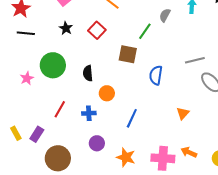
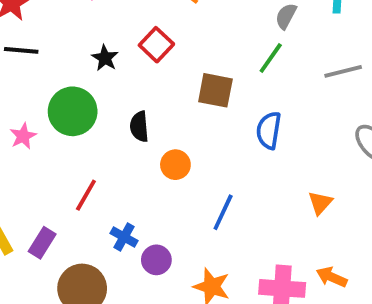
black star: (66, 28) -> (105, 58), moved
green line: (145, 31) -> (271, 58), moved
gray line: (195, 60) -> (343, 71), moved
blue cross: (89, 113) -> (124, 237), moved, turned 32

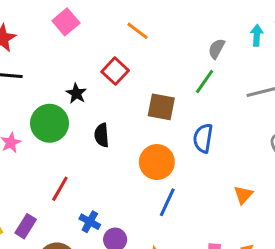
black star: (105, 58) -> (76, 93), moved
orange circle: (175, 165) -> (157, 162), moved, size x1.5

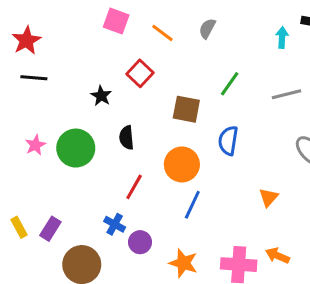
pink square: (66, 22) -> (116, 21), moved, turned -30
gray semicircle: (216, 49) -> (207, 29), moved
green circle: (50, 123) -> (76, 148), moved
red line: (60, 189) -> (134, 187), moved

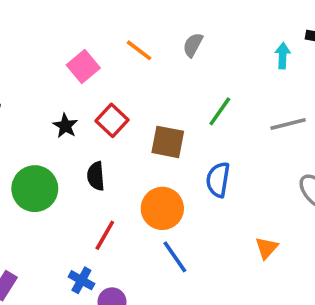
pink square: (116, 21) -> (83, 66), moved, turned 30
red square: (140, 73) -> (112, 120), moved
blue line: (192, 205) -> (175, 257), turned -60

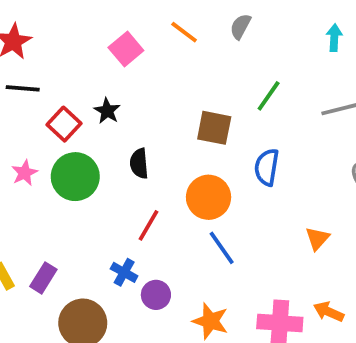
red square: (112, 120) -> (64, 124), moved

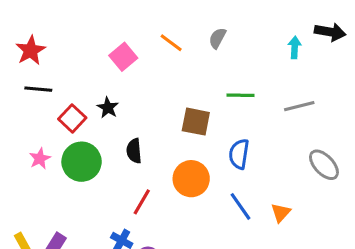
green line: (269, 96) -> (241, 95), turned 56
blue line: (222, 248) -> (241, 206), moved

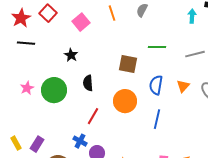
orange line: (171, 43) -> (112, 13), turned 35
red square: (72, 118) -> (48, 13), moved
blue line: (241, 206) -> (157, 119), turned 48
orange triangle: (281, 213) -> (183, 86), moved

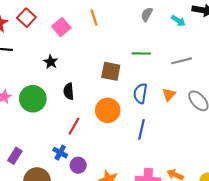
gray semicircle: (142, 10) -> (147, 14), moved
cyan arrow: (192, 16) -> (178, 21), turned 120

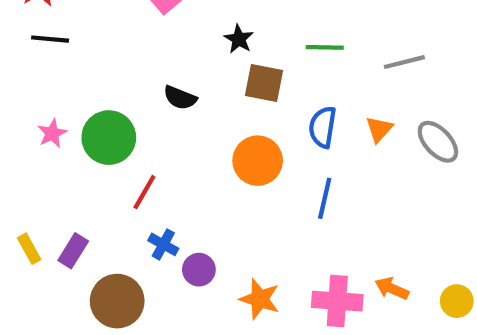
black star: (51, 62) -> (239, 39), moved
black semicircle: (69, 91) -> (180, 98), moved, turned -63
red line: (74, 126) -> (144, 192), moved

